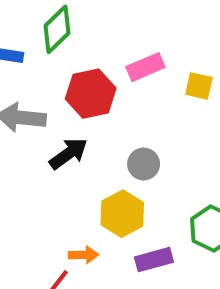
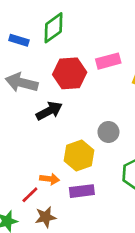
gray circle: (144, 164) -> (108, 132), moved
purple rectangle: (154, 260) -> (82, 191), moved

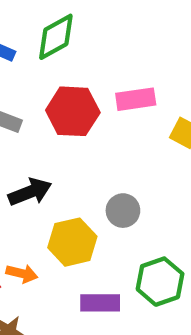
black arrow: (49, 111) -> (30, 192), moved
purple rectangle: (82, 191) -> (100, 303), moved

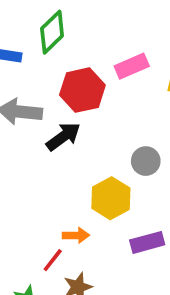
black arrow: (30, 192) -> (63, 137), moved

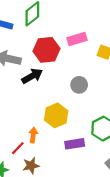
gray circle: (146, 161) -> (79, 85), moved
orange arrow: (76, 235) -> (33, 135), turned -88

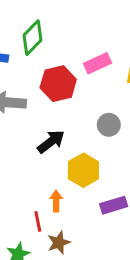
black arrow: (32, 76) -> (51, 142), moved
red line: (18, 148) -> (38, 221), turned -48

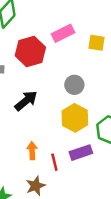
yellow hexagon: (83, 170) -> (75, 118), moved
red line: (38, 221) -> (54, 162), moved

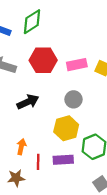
pink rectangle: (63, 33) -> (77, 65), moved

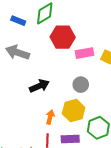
red hexagon: (43, 60) -> (63, 37), moved
orange arrow: (21, 147) -> (50, 117), moved

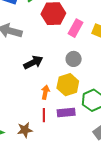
pink rectangle: (84, 53) -> (76, 28), turned -48

